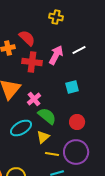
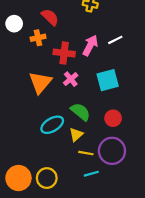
red semicircle: (27, 38) -> (50, 17), moved
cyan square: (72, 87) -> (108, 80), size x1.5
pink cross: (34, 99) -> (71, 79), moved

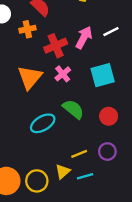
red cross: (64, 53) -> (56, 46), turned -30
yellow triangle: (76, 135) -> (63, 172), moved
purple circle: (112, 151) -> (107, 152), size x0.6
yellow line: (86, 153) -> (79, 154), turned -32

